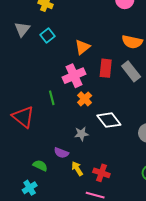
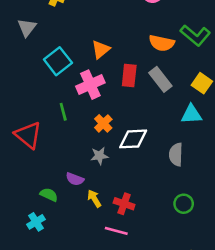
cyan square: (48, 35) -> (58, 61), moved, size x1.5
orange cross: (85, 99) -> (103, 123), moved
white diamond: (109, 120) -> (133, 139), turned -55

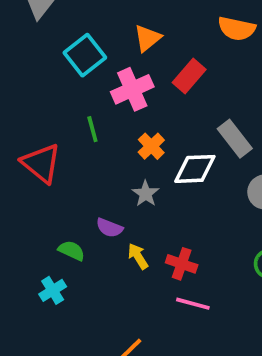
red rectangle: (129, 75) -> (189, 76), turned 35
gray rectangle: (160, 79) -> (235, 139), moved
gray star: (99, 156) -> (146, 194), turned -30
pink line: (116, 231) -> (193, 304), moved

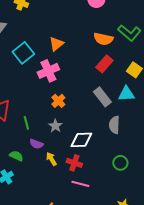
red rectangle: (189, 76) -> (104, 64), moved
green line: (92, 129) -> (26, 123), moved
white diamond: (195, 169) -> (81, 140), moved

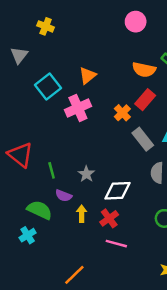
orange cross: (58, 101) -> (122, 113), moved
green semicircle: (16, 156) -> (40, 210), size x1.5
yellow arrow: (51, 159) -> (82, 214), turned 32
red cross: (74, 163) -> (109, 218), turned 35

